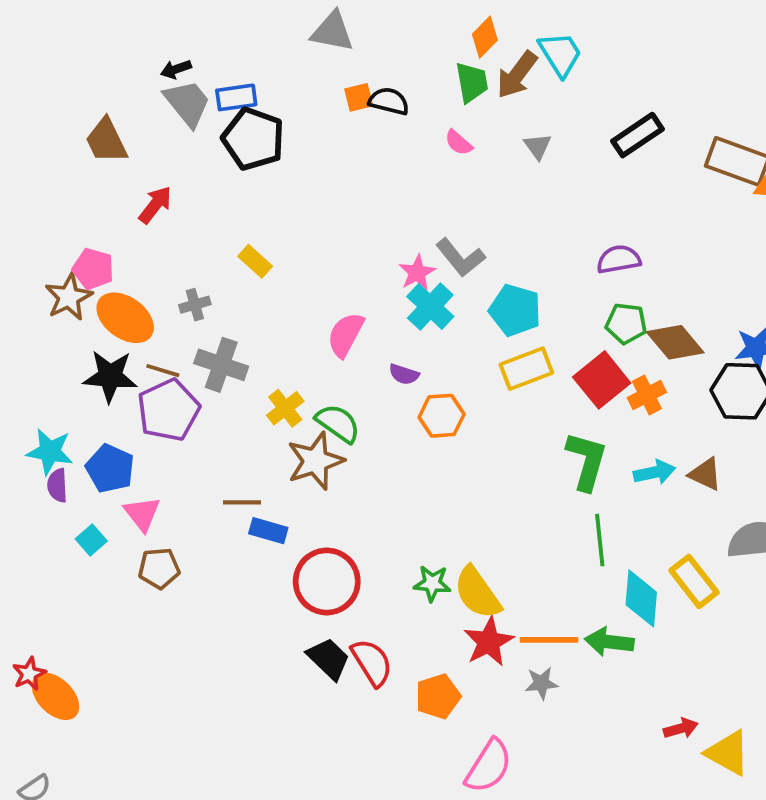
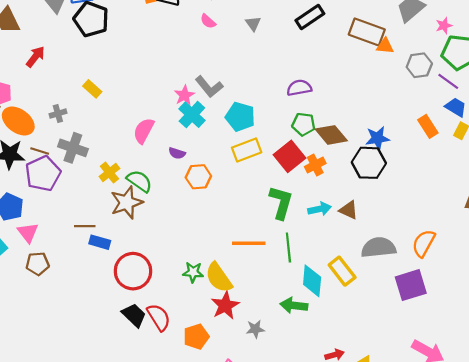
orange line: (549, 640) -> (249, 243), moved

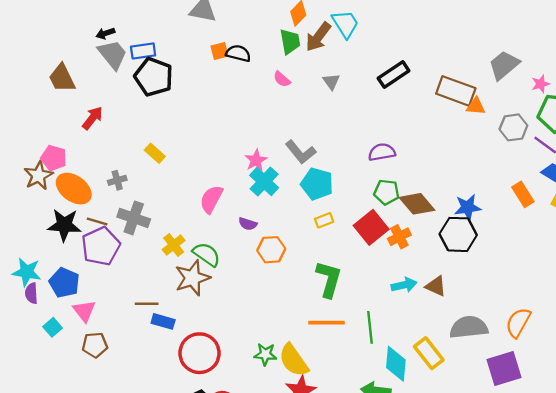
gray L-shape: (209, 87) -> (301, 152), moved
yellow rectangle: (247, 150) -> (324, 220), size x0.6
green L-shape: (281, 203) -> (329, 279), moved

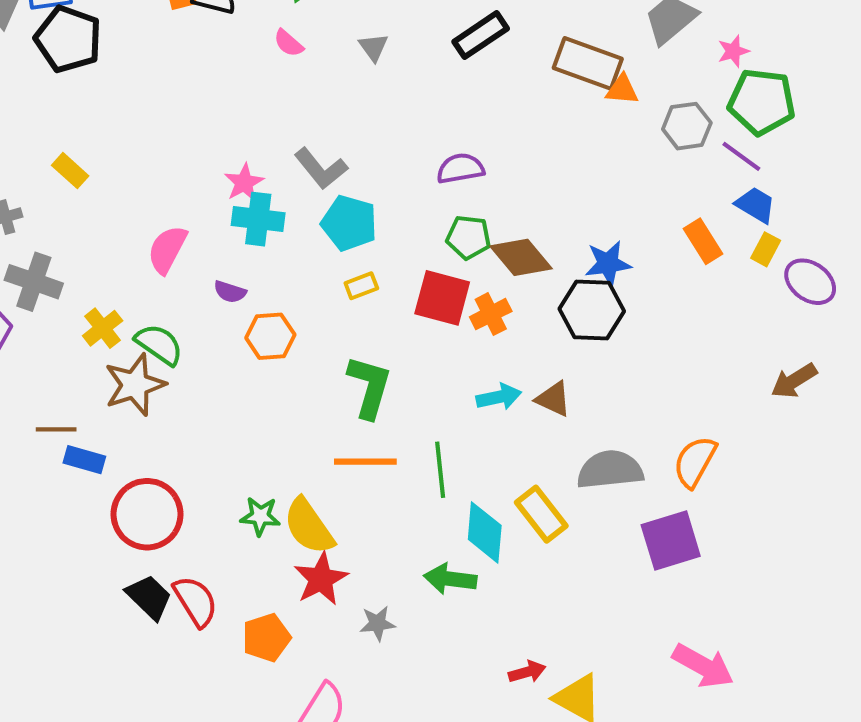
cyan cross: (264, 181) -> (258, 219), turned -36
red square: (371, 227) -> (442, 298), turned -36

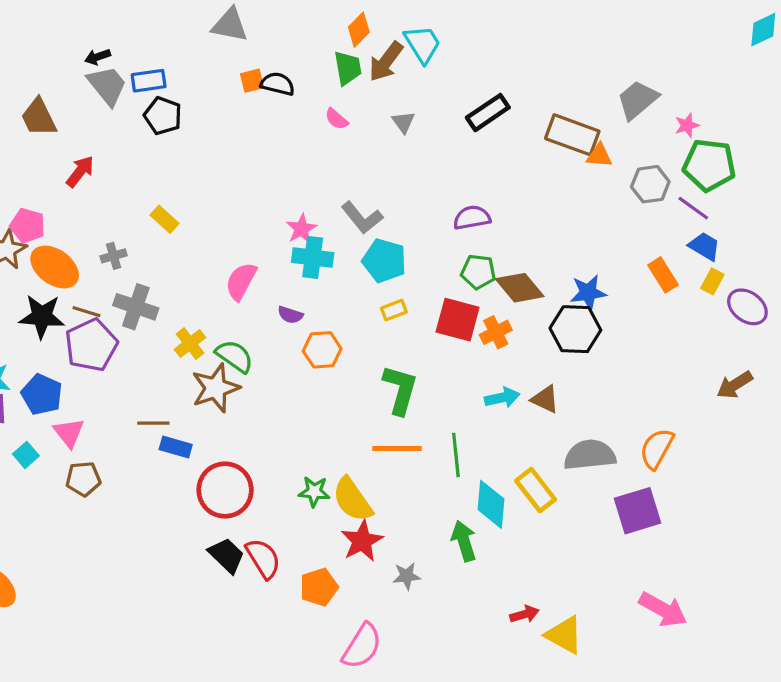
black pentagon: (68, 39) -> (163, 116), size x0.7
green arrow: (450, 579) -> (464, 541), turned 66

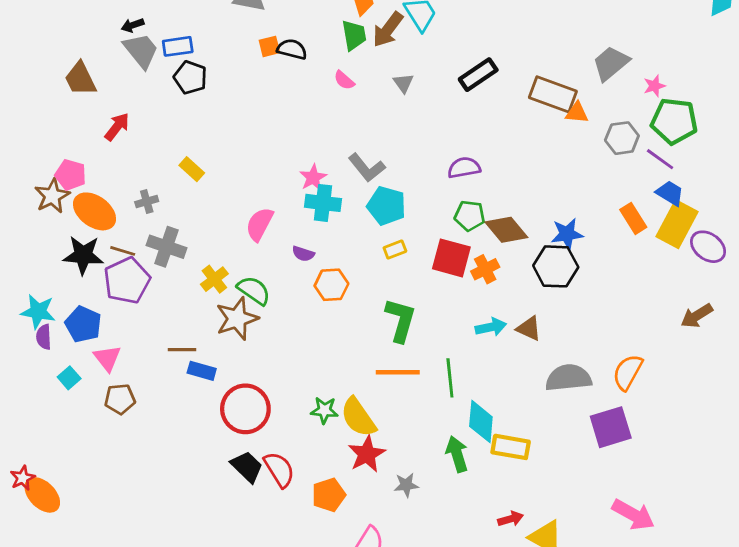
yellow rectangle: (712, 281) -> (677, 224), size x2.0
yellow rectangle: (536, 490) -> (511, 447), moved, turned -42

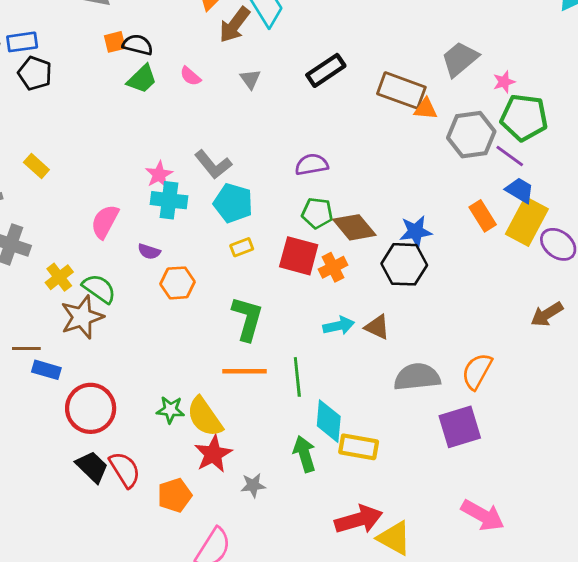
green trapezoid: (354, 35) -> (142, 79), moved, turned 56
gray hexagon: (622, 138) -> (471, 135), size x1.4
red arrow: (511, 519) -> (359, 520), size x1.8

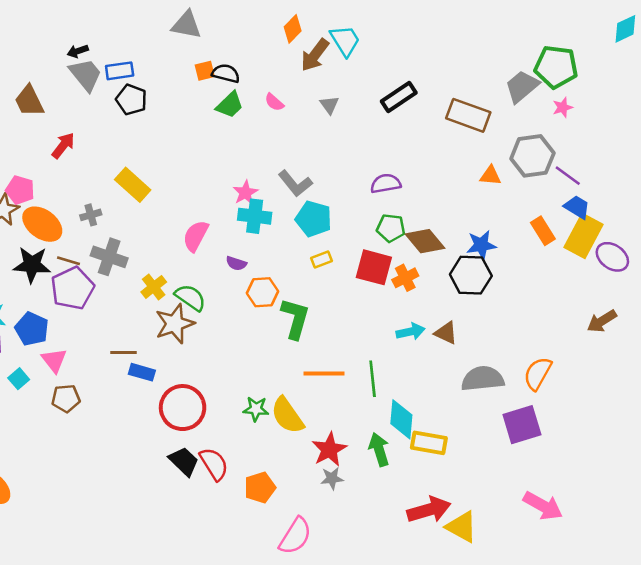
orange triangle: (426, 109) -> (490, 176), moved
green pentagon: (524, 118) -> (556, 67), moved
yellow rectangle: (36, 166) -> (133, 185), size x1.5
green L-shape: (247, 319) -> (295, 318), moved
red star: (213, 454) -> (329, 449), moved

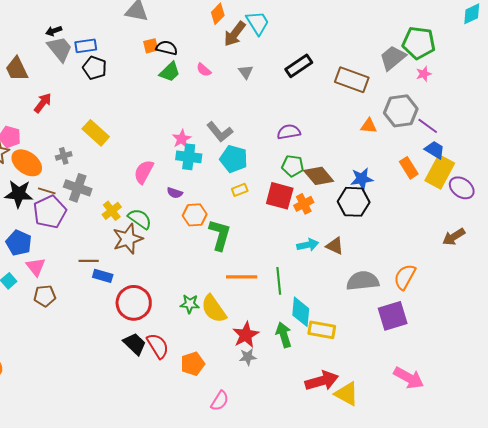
pink semicircle: (295, 536) -> (220, 401), size x0.7

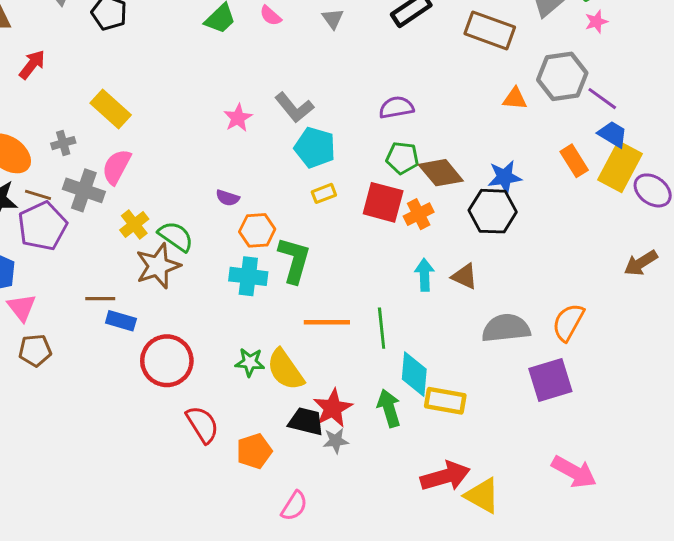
cyan cross: (189, 157) -> (248, 276), moved
pink semicircle: (144, 172) -> (116, 167), moved
cyan arrow: (308, 245) -> (425, 275), turned -80
black trapezoid: (135, 344) -> (306, 421), moved, turned -30

